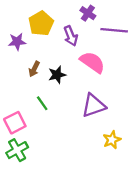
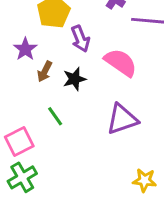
purple arrow: (71, 36) -> (80, 39), moved
purple star: (17, 42) -> (25, 49), moved, turned -30
yellow star: (112, 140) -> (145, 180), moved, turned 30

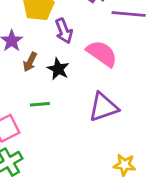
black star: (74, 79) -> (58, 69), turned -30
green line: (55, 116) -> (40, 104), turned -60

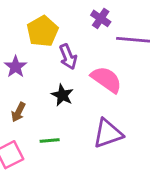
brown arrow: (30, 62) -> (18, 112), moved
green line: (40, 104) -> (50, 140), moved

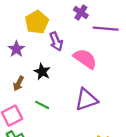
black star: (62, 95) -> (42, 72), moved
green line: (50, 140) -> (42, 105), turned 32

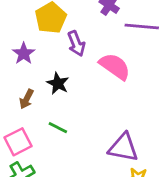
purple triangle: (86, 100) -> (123, 147), moved, turned 30

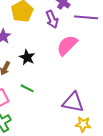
purple arrow: (76, 44) -> (52, 19), moved
pink semicircle: (115, 66) -> (67, 45), turned -80

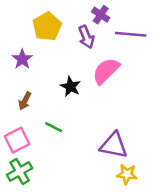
black star: (27, 57) -> (71, 87), moved

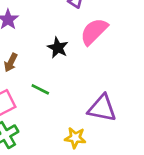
yellow star: (127, 174) -> (75, 138), moved

